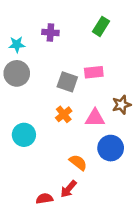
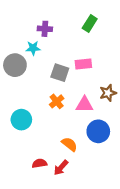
cyan star: (17, 45) -> (33, 48), moved
red semicircle: (44, 199) -> (40, 163), moved

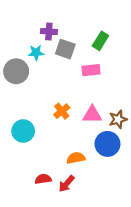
green rectangle: (90, 23) -> (100, 41), moved
gray square: (60, 73) -> (65, 49), moved
brown star: (108, 93) -> (118, 119), moved
orange semicircle: (69, 144) -> (76, 158), turned -49

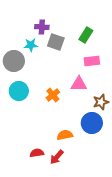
pink rectangle: (91, 70) -> (92, 61), moved
pink triangle: (92, 115) -> (79, 84), moved
cyan circle: (23, 131) -> (19, 91), moved

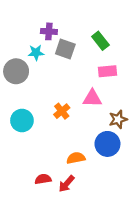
green rectangle: (86, 35) -> (100, 41), turned -70
cyan circle: (19, 91) -> (22, 120), moved

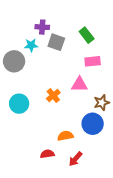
red semicircle: (43, 179) -> (47, 154), moved
red arrow: (66, 184) -> (75, 159), moved

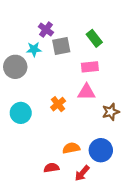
purple cross: (42, 27) -> (46, 30), turned 32
gray square: (56, 42) -> (61, 46), turned -30
pink rectangle: (93, 61) -> (90, 67), moved
blue circle: (93, 124) -> (101, 150), moved

